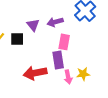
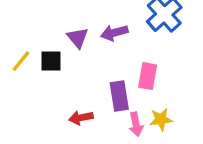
pink rectangle: (64, 42) -> (148, 76), moved
red arrow: (35, 73) -> (81, 118), size x0.6

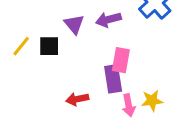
pink rectangle: (148, 76) -> (121, 60), moved

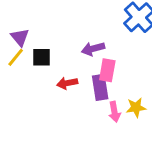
purple arrow: (108, 20) -> (93, 49), moved
purple triangle: (74, 24) -> (20, 37), moved
red arrow: (77, 99) -> (67, 83), moved

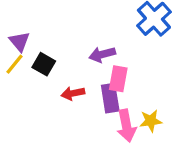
black square: (41, 57) -> (44, 64), turned 30
pink arrow: (114, 112) -> (126, 126), size x1.4

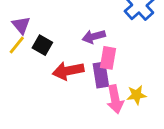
red arrow: (73, 93) -> (68, 71), size x1.5

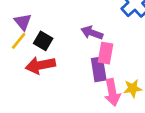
purple arrow: (94, 37) -> (92, 33), turned 35
red arrow: (68, 71) -> (40, 65), moved

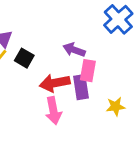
red arrow: (40, 65) -> (55, 83), moved
pink arrow: (112, 92) -> (53, 111), moved

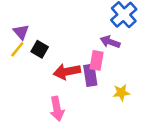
purple arrow: (74, 50) -> (110, 42), moved
pink arrow: (53, 111) -> (57, 109), moved

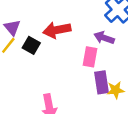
red arrow: (67, 72) -> (57, 30), moved
purple rectangle: (90, 75) -> (101, 82), moved

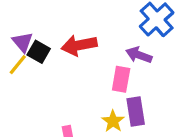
black square: (31, 45) -> (39, 52), moved
yellow star: (116, 90) -> (113, 121), moved, turned -30

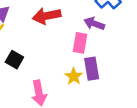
black square: (39, 52) -> (14, 60), moved

